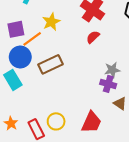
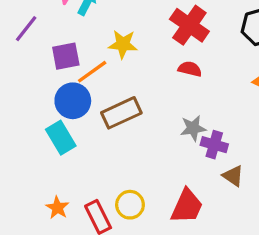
yellow star: (51, 22) -> (123, 44), turned 30
red semicircle: (93, 37) -> (190, 69), turned 56
gray star: (112, 70) -> (193, 128), moved

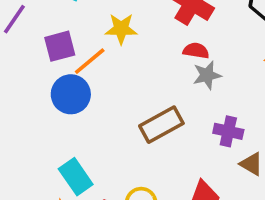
brown rectangle: (121, 113) -> (161, 125), moved
gray star: (193, 128) -> (207, 75), moved
cyan rectangle: (61, 138) -> (76, 177), moved

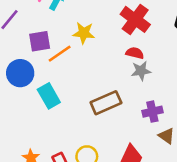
blue circle: (71, 94) -> (20, 73), moved
purple cross: (228, 131) -> (152, 112), turned -30
cyan rectangle: (76, 177) -> (49, 96), moved

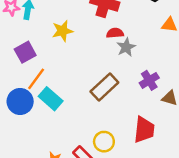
orange line: (60, 54) -> (36, 79), moved
blue circle: (20, 73) -> (20, 101), moved

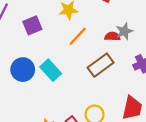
red semicircle: (115, 33) -> (112, 36), moved
orange line: (36, 79) -> (78, 36), moved

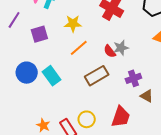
red semicircle: (112, 36) -> (110, 51), turned -136

